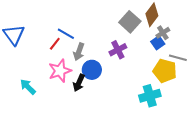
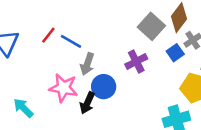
blue square: (158, 43) -> (175, 53), moved
red line: (55, 44) -> (48, 35), moved
pink star: (60, 71) -> (63, 88), turned 30

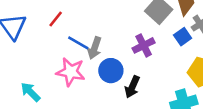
blue line: (71, 41) -> (78, 43), moved
black arrow: (87, 103) -> (132, 87), moved

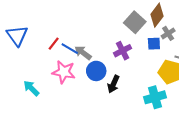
red line: (56, 19) -> (54, 44), moved
blue square: (183, 37) -> (154, 44), turned 32
gray arrow: (95, 48) -> (83, 53), turned 108

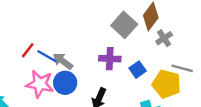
blue square: (154, 44) -> (138, 70), moved, turned -32
purple cross: (123, 51) -> (110, 59), turned 30
blue circle: (96, 71) -> (65, 83), moved

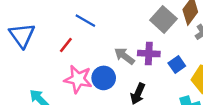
blue line: (47, 56) -> (85, 21), moved
gray arrow: (63, 61) -> (124, 56), moved

